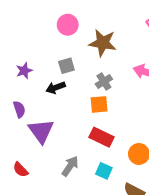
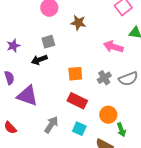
brown star: (103, 43) -> (78, 23), size x0.7
gray cross: (104, 81) -> (104, 78), moved
purple triangle: (41, 131) -> (27, 96), turned -35

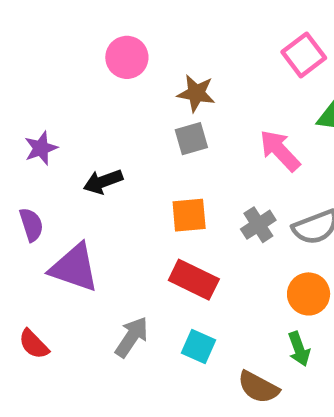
gray square: (48, 42) -> (191, 139), moved
pink arrow: (113, 47) -> (280, 151), turned 30
orange circle: (108, 115) -> (309, 294), moved

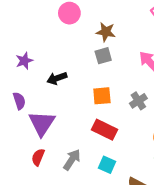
purple triangle: (74, 268) -> (42, 123), turned 44
red semicircle: (34, 344) -> (38, 157), moved, turned 66

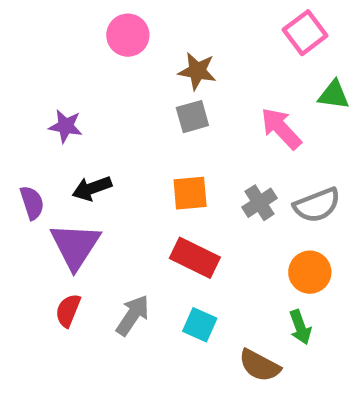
purple star: (24, 61) -> (66, 126), moved, turned 30
black arrow: (57, 78) -> (92, 188), moved

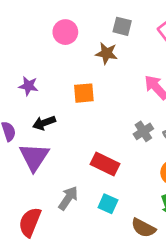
gray square: (192, 117) -> (122, 26), moved, turned 30
orange square: (190, 193) -> (84, 93), moved
red semicircle: (68, 310) -> (30, 222), moved, size x1.5

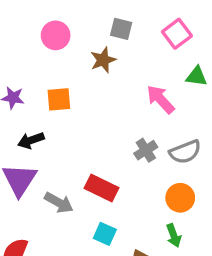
brown star: (107, 53) -> (103, 60), turned -30
orange square: (84, 93) -> (59, 99), moved
gray arrow: (68, 198) -> (59, 203), moved, turned 85

